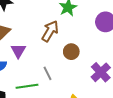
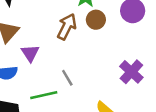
brown circle: (71, 52) -> (96, 20), moved

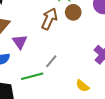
gray line: (67, 78) -> (51, 61), turned 72

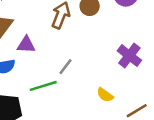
purple triangle: (20, 42) -> (26, 45), turned -49

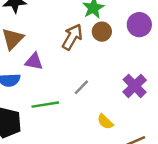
gray line: (65, 67) -> (81, 87), moved

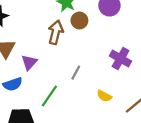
purple triangle: (34, 62) -> (29, 62), turned -42
green line: (45, 105) -> (49, 96), turned -30

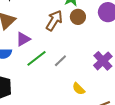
green line: (49, 96) -> (37, 58), moved

